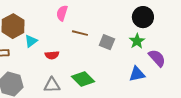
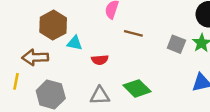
cyan triangle: (31, 41) -> (75, 43), turned 48
gray square: (107, 42) -> (176, 44), moved

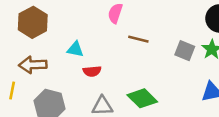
brown hexagon: (53, 25) -> (33, 22), moved
red semicircle: (100, 60) -> (92, 71), moved

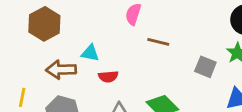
gray square: (185, 51) -> (205, 67), moved
brown arrow: (33, 65) -> (61, 70), moved

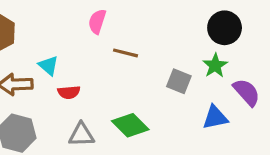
cyan triangle: (90, 53) -> (48, 66), turned 30

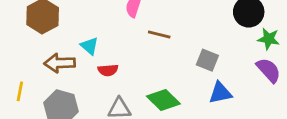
green star: (215, 66) -> (269, 39), moved, turned -30
blue triangle: (215, 117) -> (220, 93), moved

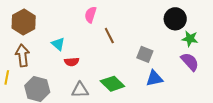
brown line: (159, 35) -> (109, 36), turned 49
brown arrow: (60, 63) -> (23, 55), moved, turned 85

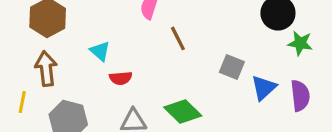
purple semicircle: (190, 62) -> (300, 96), moved, turned 36
blue triangle: (154, 78) -> (264, 88), moved, turned -30

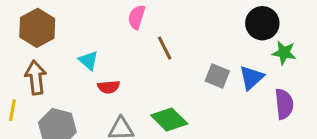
blue triangle: (264, 88) -> (251, 78), moved

